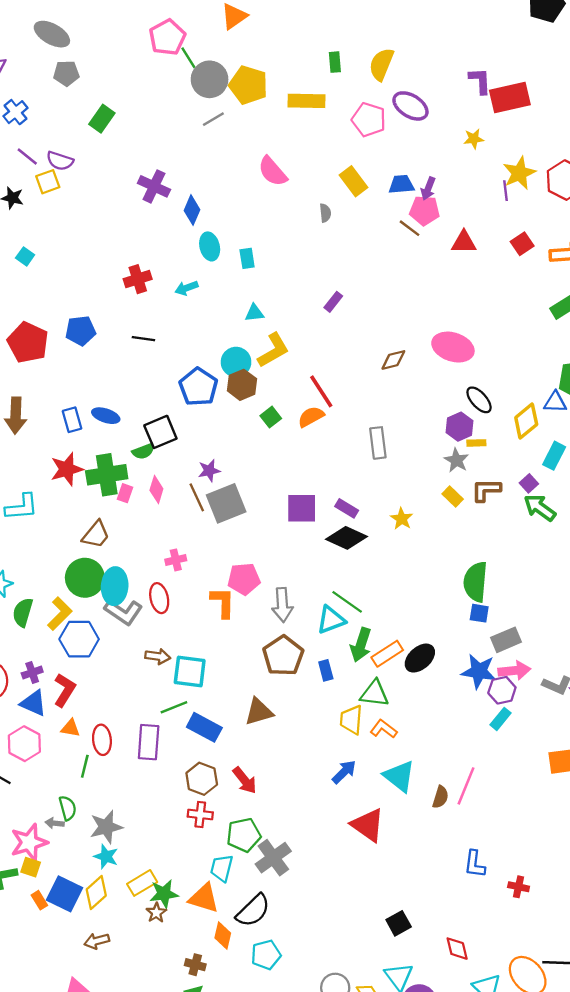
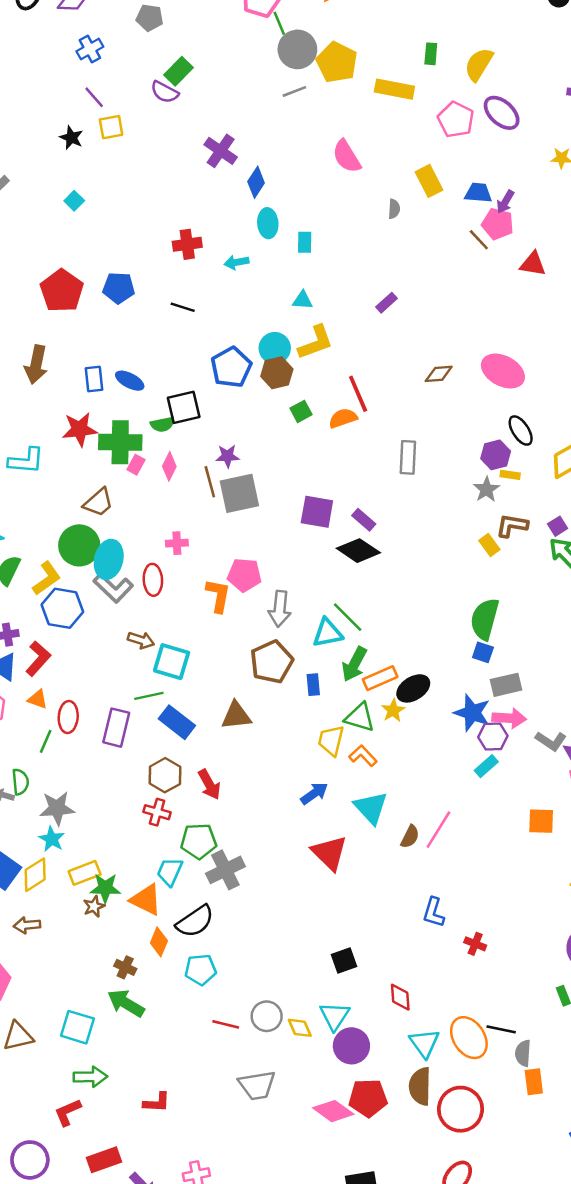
purple semicircle: (60, 161) -> (165, 92), moved
yellow rectangle: (453, 496) -> (489, 545), moved
yellow star: (402, 519) -> (393, 710), moved

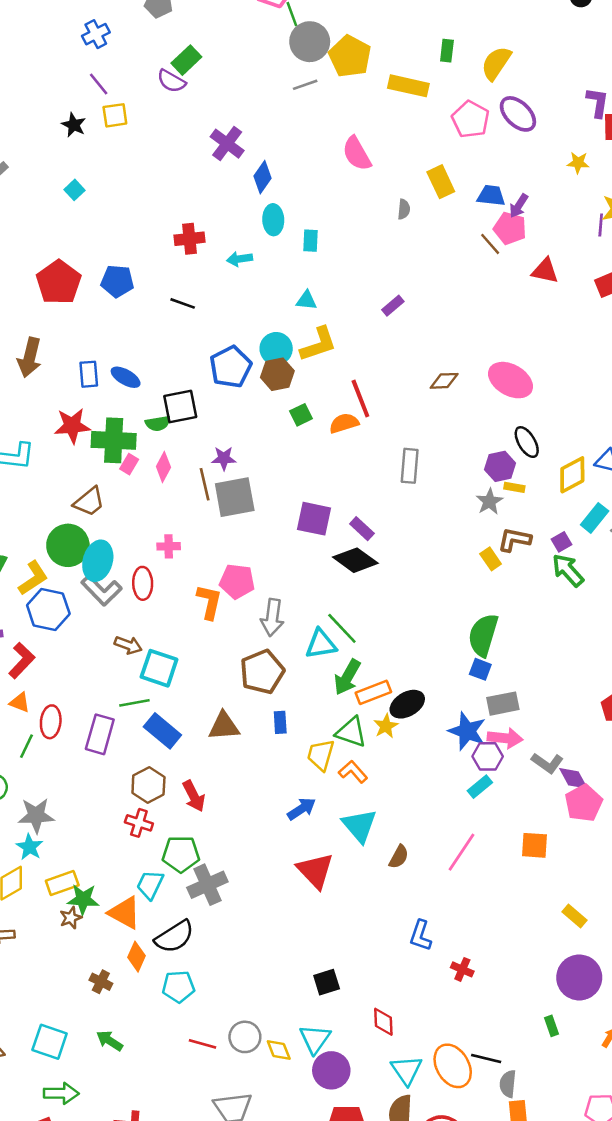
blue rectangle: (313, 685) -> (280, 722), moved
pink line: (438, 830) -> (461, 852), moved
green arrow: (126, 1003) -> (110, 1041), moved, size x0.7

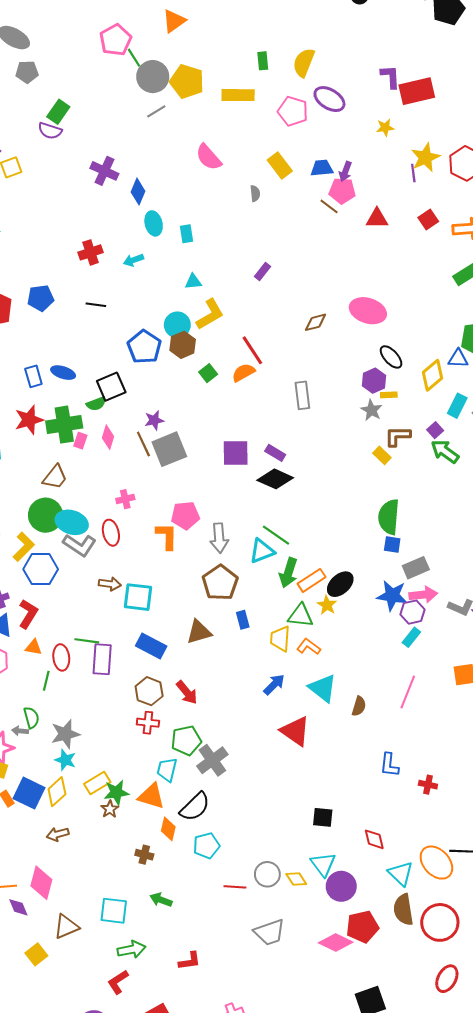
cyan ellipse: (98, 561) -> (72, 522), turned -76
green line: (134, 703) -> (87, 641), moved, turned 30
black square: (327, 982) -> (323, 817), turned 35

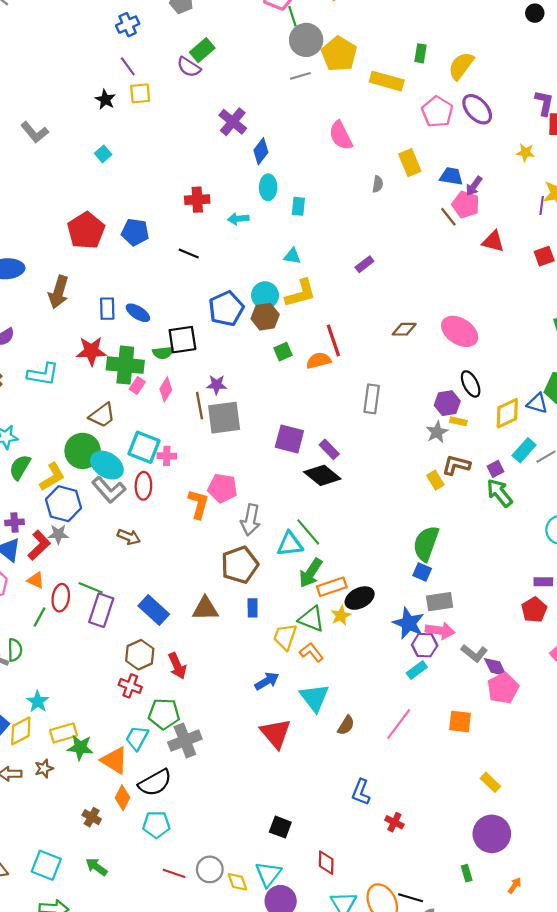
cyan square: (138, 597) -> (144, 447), moved
gray star: (65, 734) -> (58, 534), moved, size x0.7
brown star: (110, 809) -> (44, 769), moved

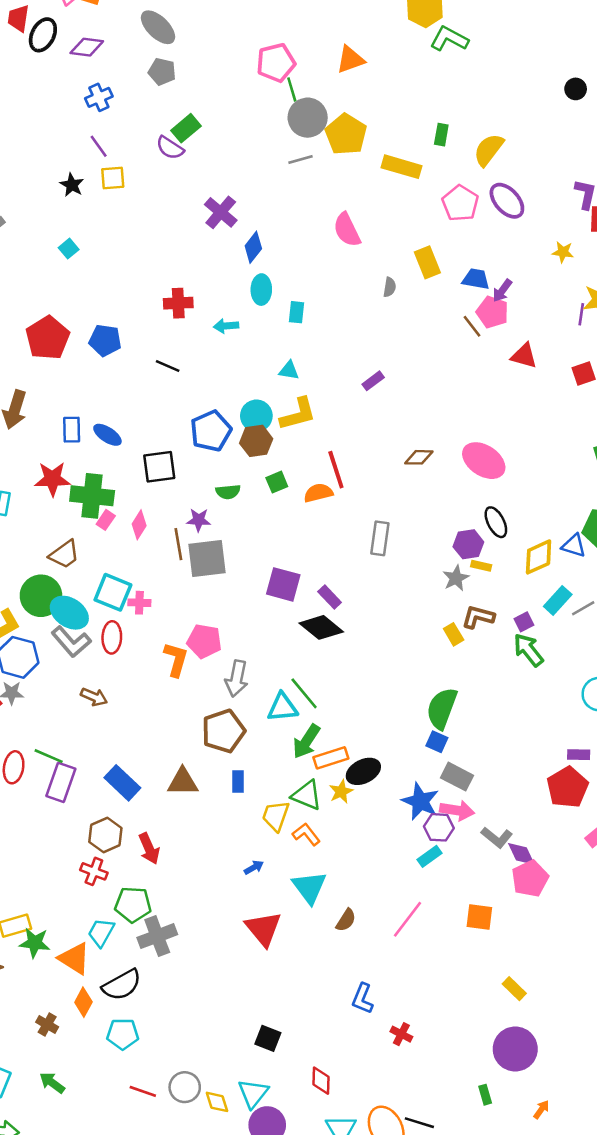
green semicircle: (163, 353) -> (228, 492), moved
gray rectangle: (440, 602) -> (457, 777), turned 35
red pentagon: (534, 610) -> (568, 787), size x1.4
blue arrow: (267, 681) -> (254, 867), size x0.7

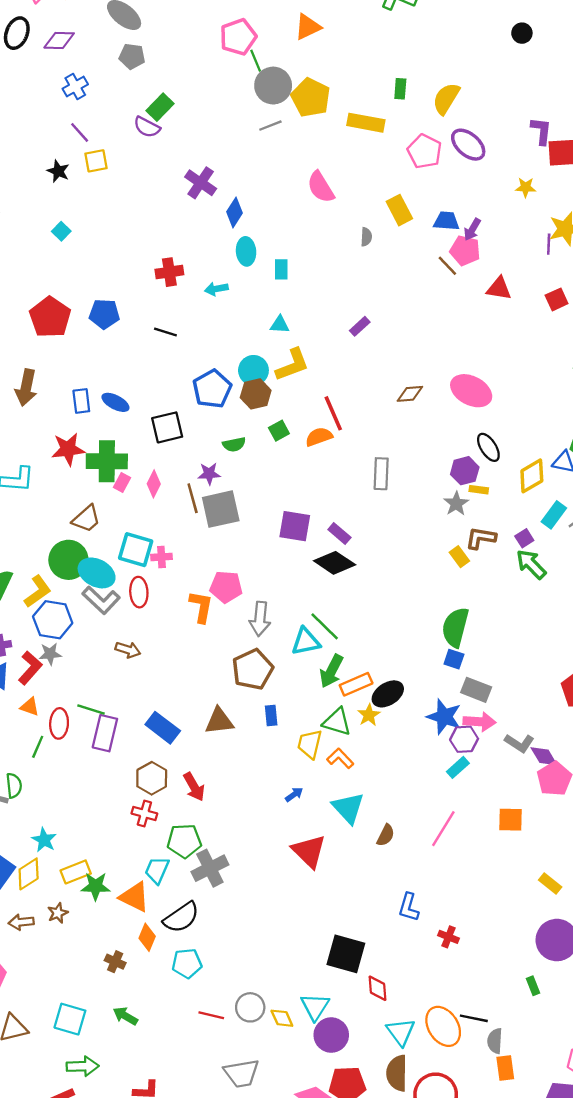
black square: (268, 1038) -> (346, 954), moved, size x1.6

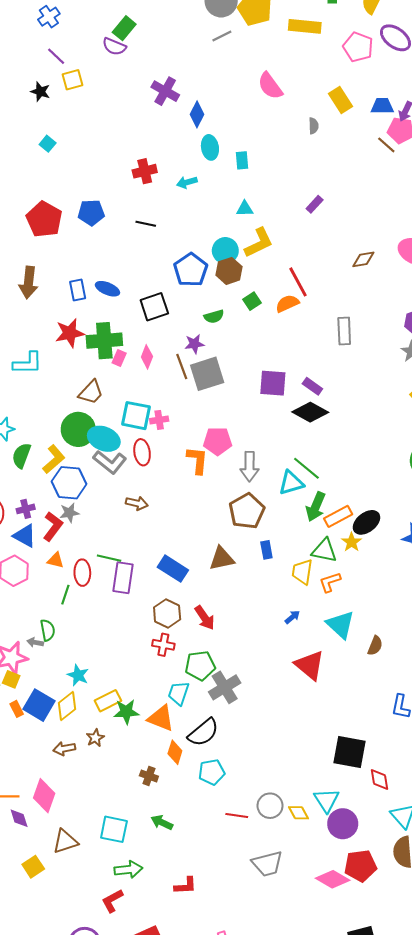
orange L-shape: (340, 758) -> (330, 582), turned -60

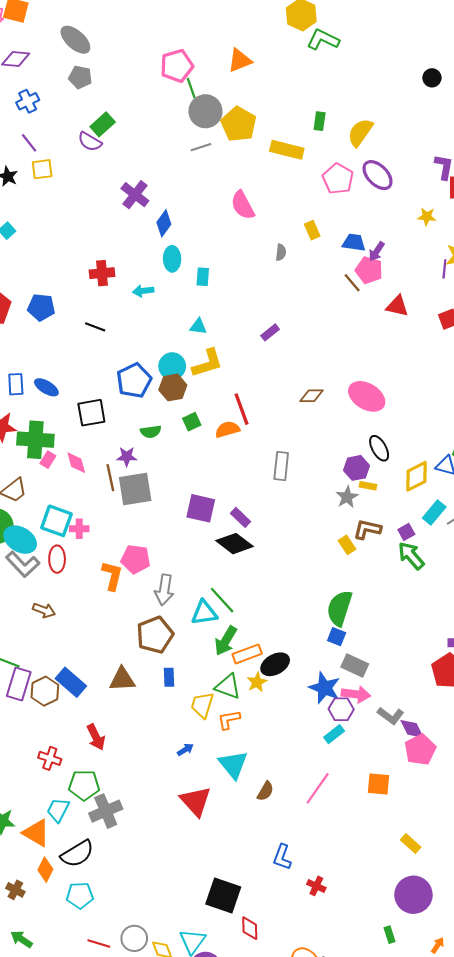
yellow rectangle: (340, 100) -> (312, 230), size x0.7
pink diamond: (147, 357) -> (76, 463), turned -45
brown hexagon: (167, 613) -> (45, 691), moved

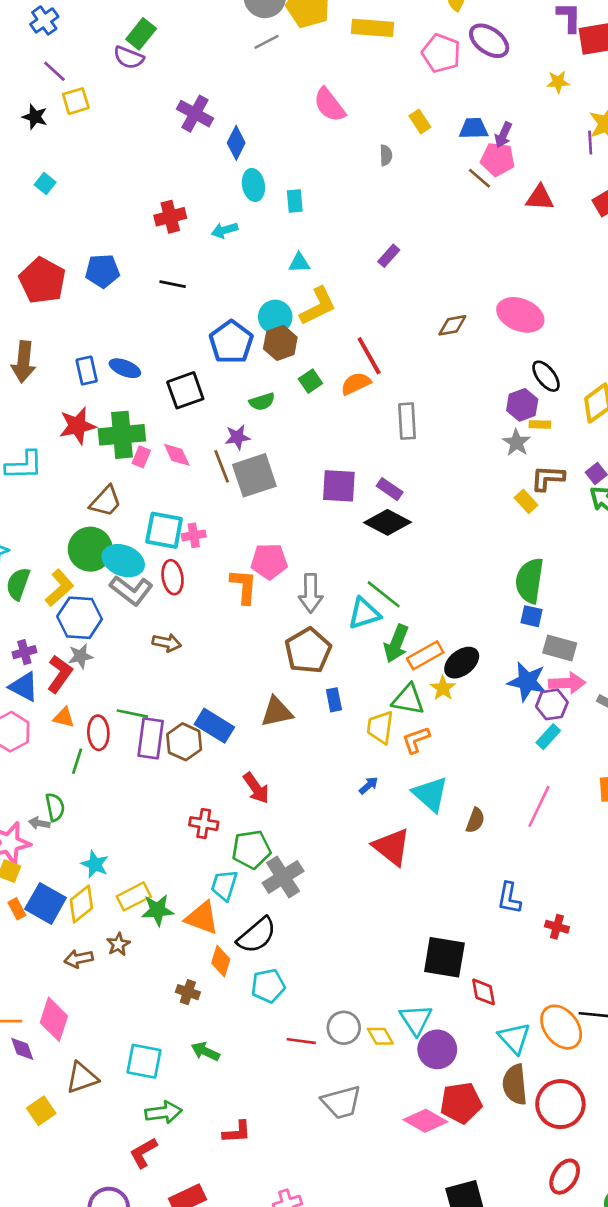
gray rectangle: (281, 466) -> (407, 421), moved

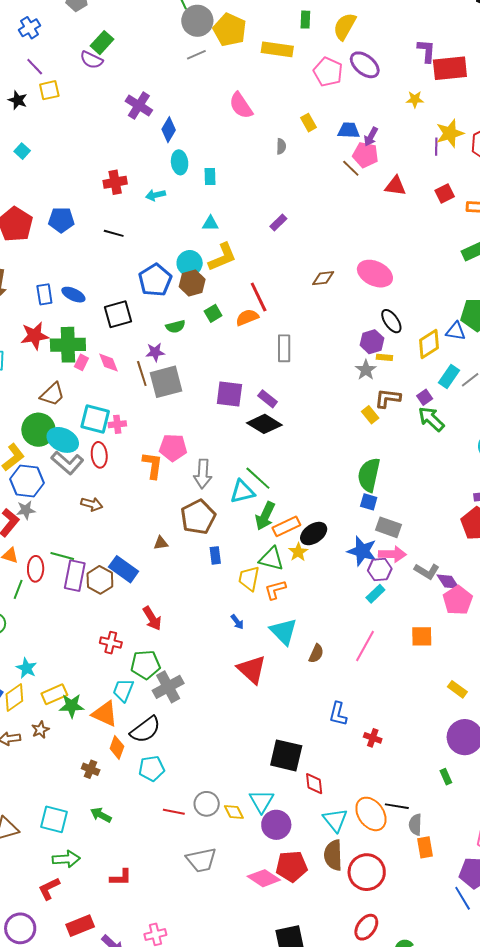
brown triangle: (277, 712) -> (161, 543), moved, size x0.6
blue arrow: (369, 785) -> (237, 622), turned 91

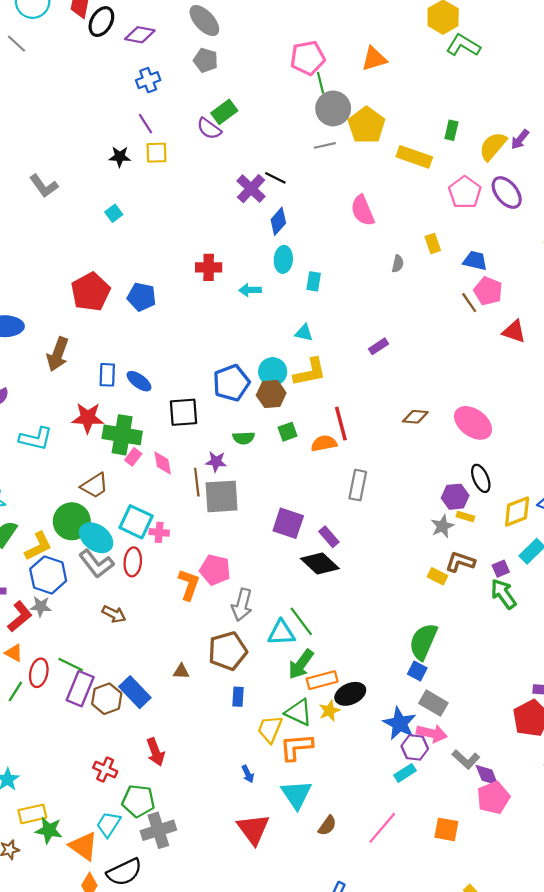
black star: (18, 100) -> (120, 157), turned -30
purple arrow: (371, 137) -> (520, 139), moved
black line: (114, 233) -> (275, 178), moved
yellow rectangle: (370, 415) -> (437, 576), turned -36
orange L-shape: (275, 590) -> (296, 747), size x1.4

